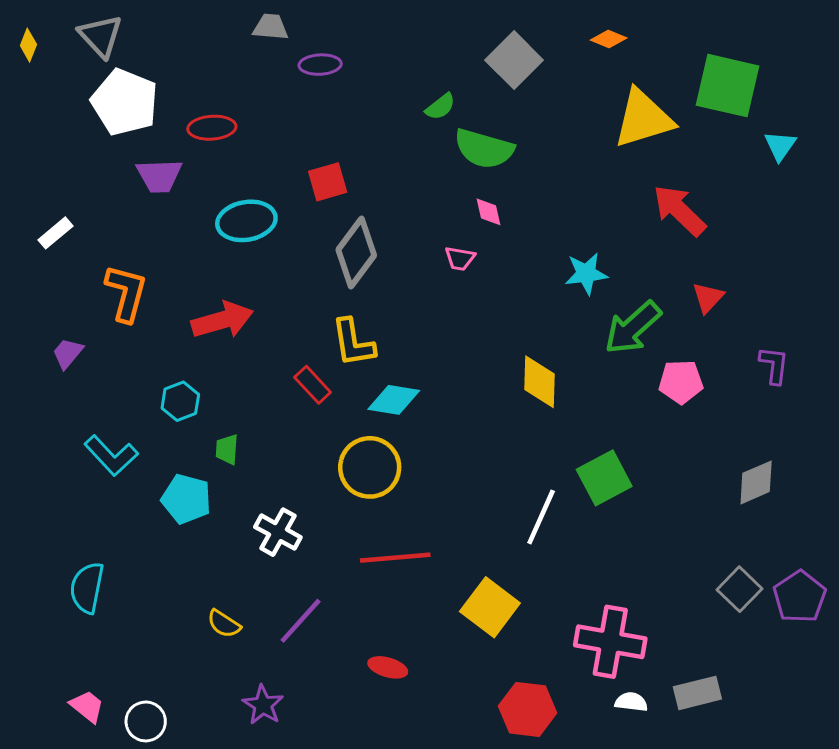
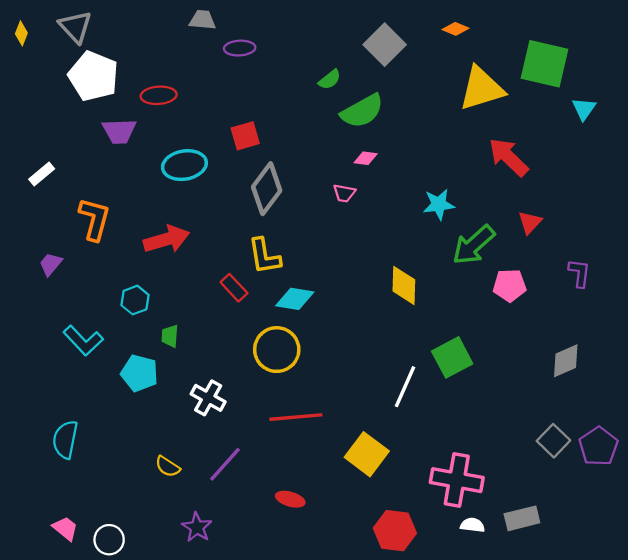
green semicircle: (484, 149) -> (362, 111), turned -45
pink diamond: (488, 212) -> (366, 158), turned -70

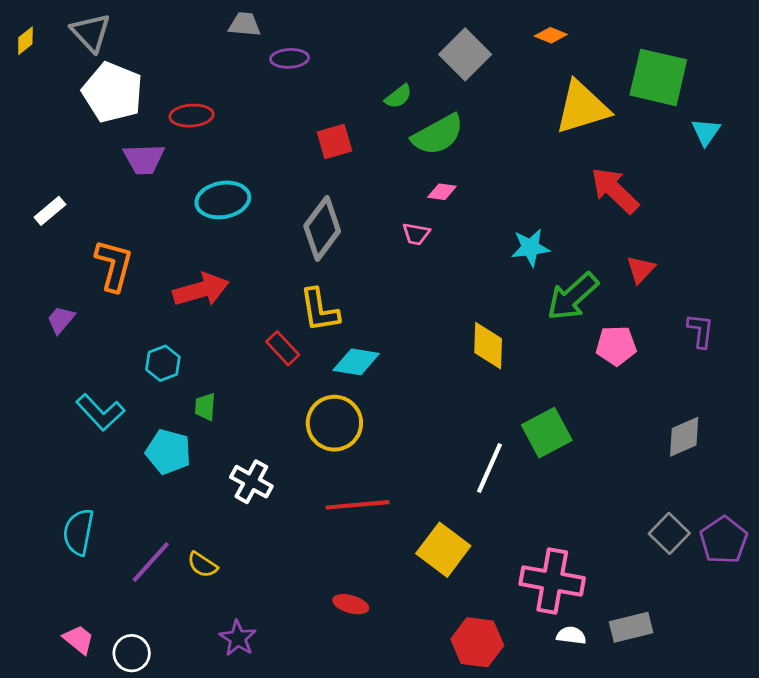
yellow diamond: (21, 33) -> (25, 41), turned 30
red square: (245, 136) -> (334, 141), moved
purple line: (225, 464) -> (151, 562), moved

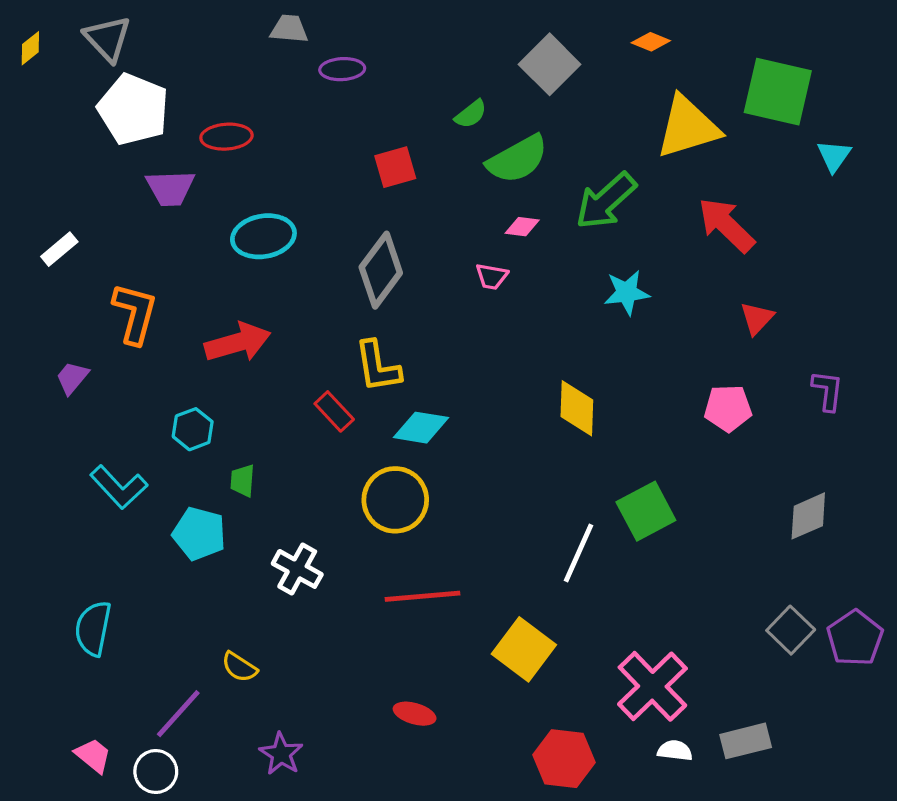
green arrow: (573, 297) -> (606, 201), moved
purple line: (151, 562) -> (178, 714), moved
pink cross: (552, 581) -> (652, 686), turned 36

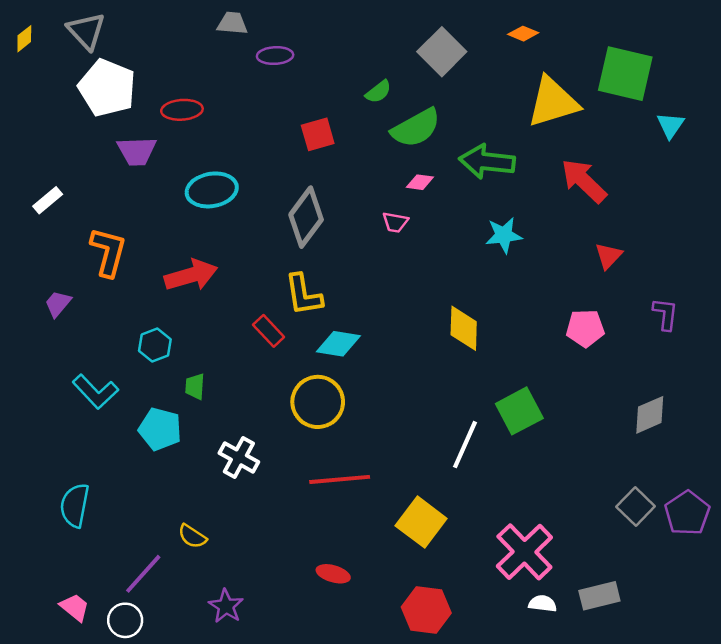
green arrow: (606, 201) -> (487, 162), turned 48
red hexagon: (564, 759) -> (426, 610), moved

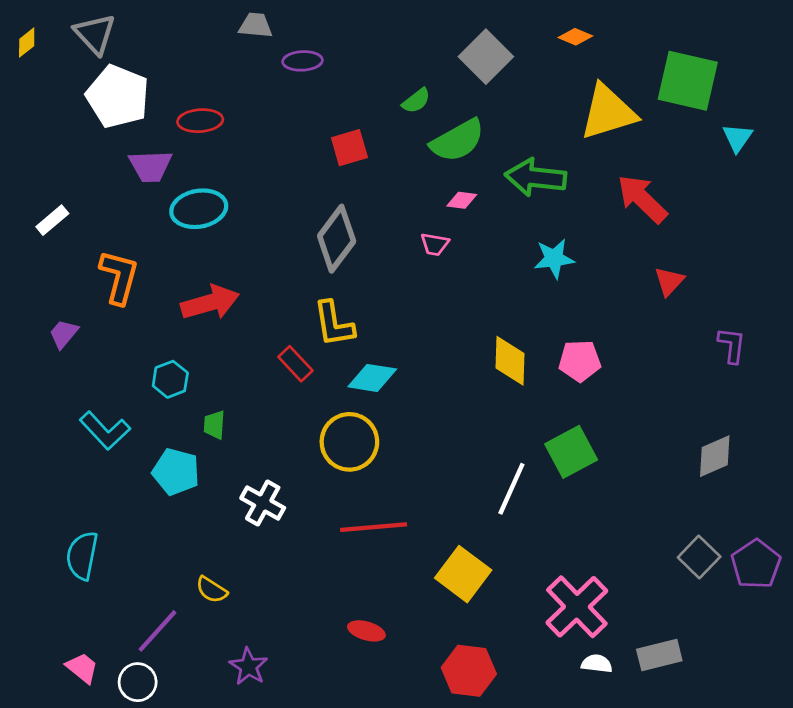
cyan ellipse: (212, 190) -> (199, 209), moved
pink pentagon: (585, 328) -> (580, 361), moved

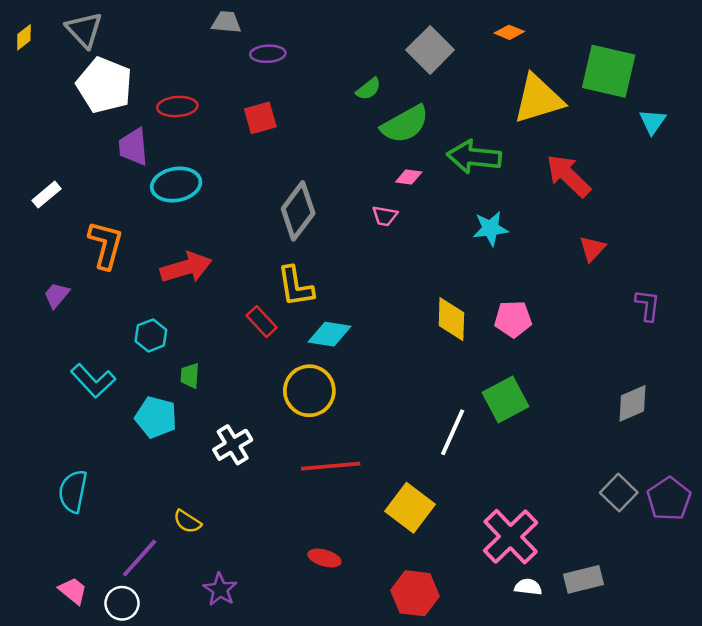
red square: (349, 148) -> (260, 118), moved
purple trapezoid: (150, 166) -> (133, 147), turned 87
white cross: (263, 503) -> (233, 445), turned 30

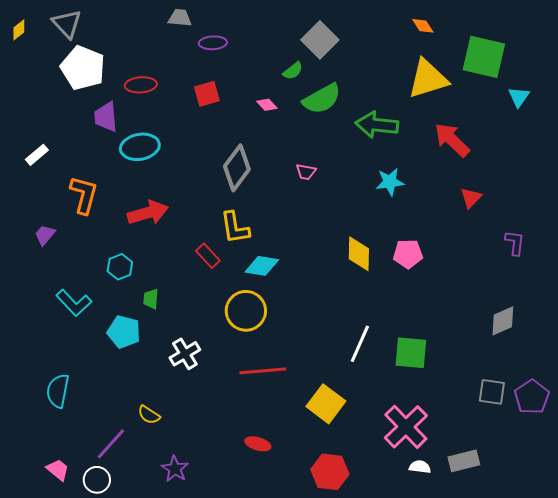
orange diamond: (509, 32) -> (423, 26), moved, turned 35
gray square: (430, 50) -> (320, 40), moved
pink diamond: (409, 177) -> (267, 105), moved, turned 40
green square: (506, 400) -> (411, 353), moved, turned 33
gray square: (619, 493) -> (492, 392), turned -36

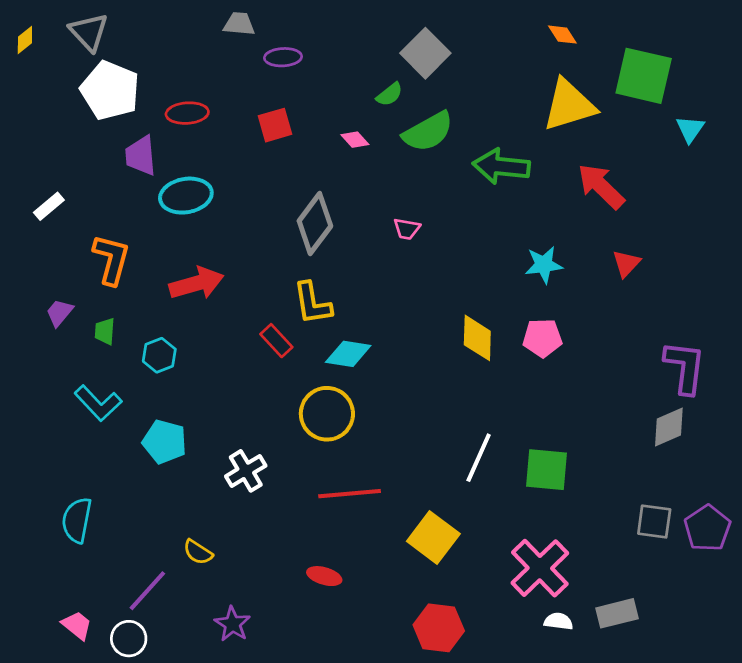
cyan star: (390, 182) -> (544, 265), moved
purple L-shape: (515, 243) -> (685, 367), moved, size x1.6
green trapezoid: (151, 299) -> (105, 331), moved
red ellipse: (258, 444) -> (324, 576), moved

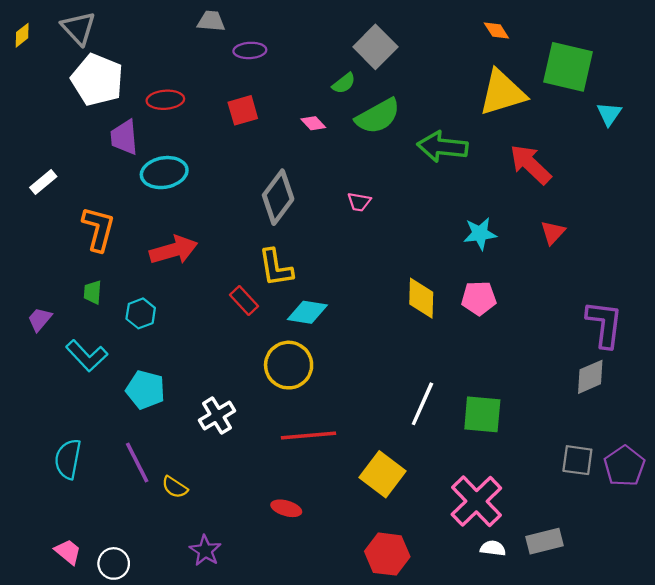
purple trapezoid: (60, 313) -> (40, 319), moved
purple line: (147, 591) -> (137, 463), moved, turned -69

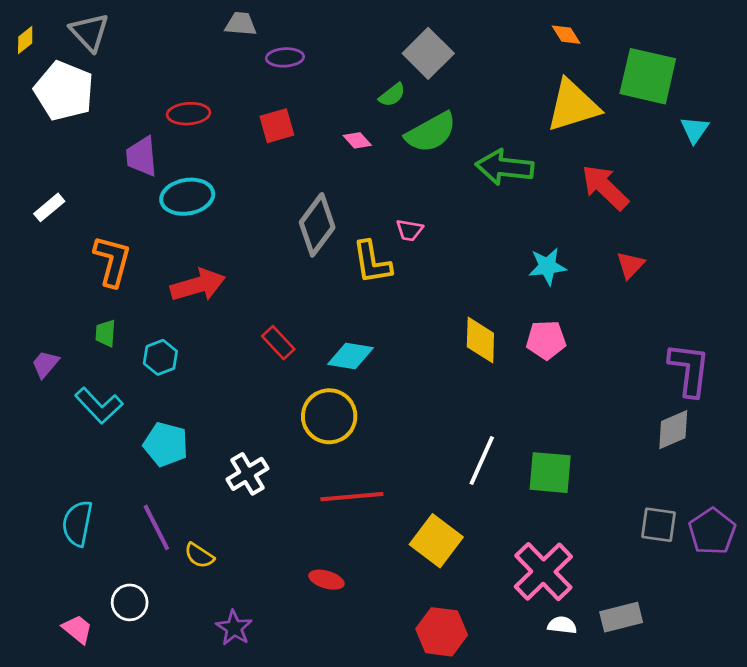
white pentagon: (97, 80) -> (64, 91), moved
yellow L-shape: (276, 268) -> (372, 262), moved
white circle: (114, 563) -> (130, 602), moved

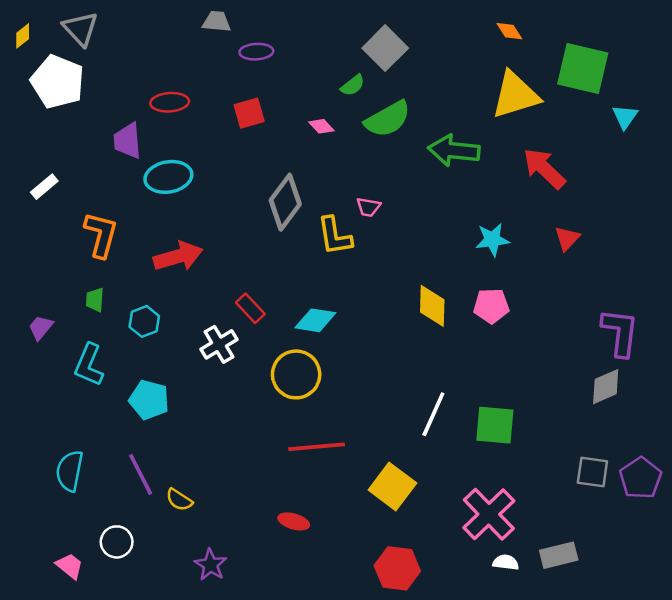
cyan L-shape: (99, 406) -> (89, 365), turned 66
white cross: (247, 474) -> (219, 344), moved

